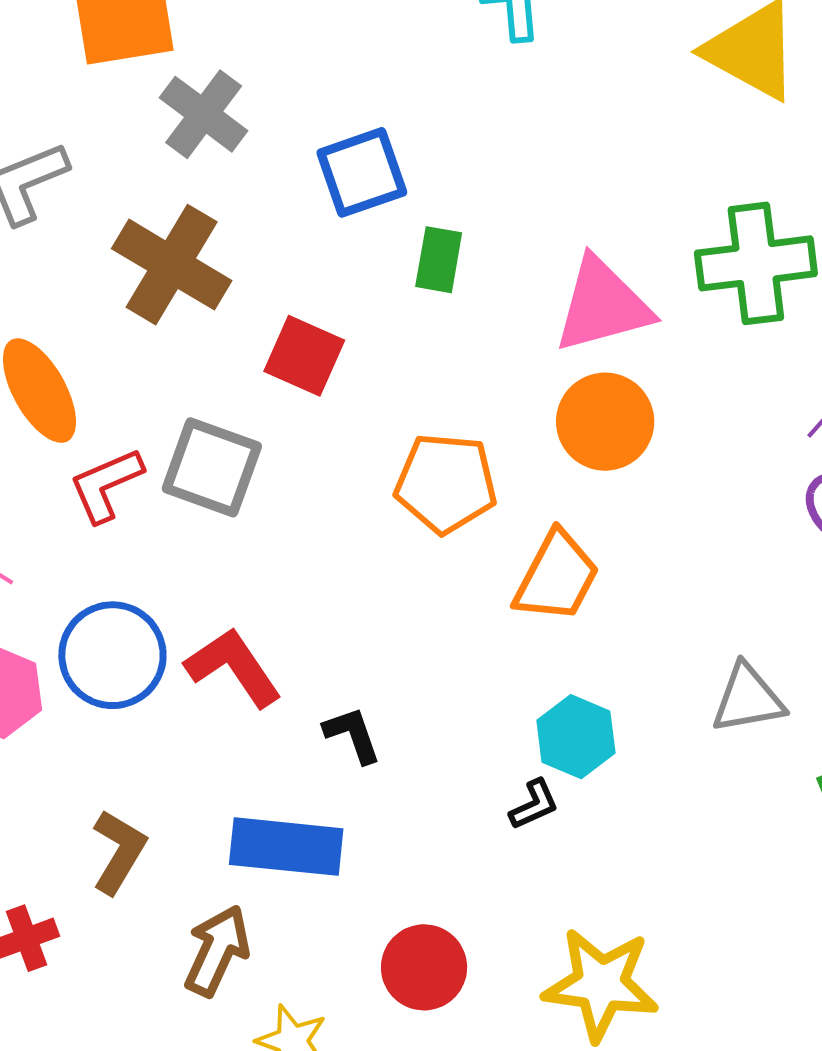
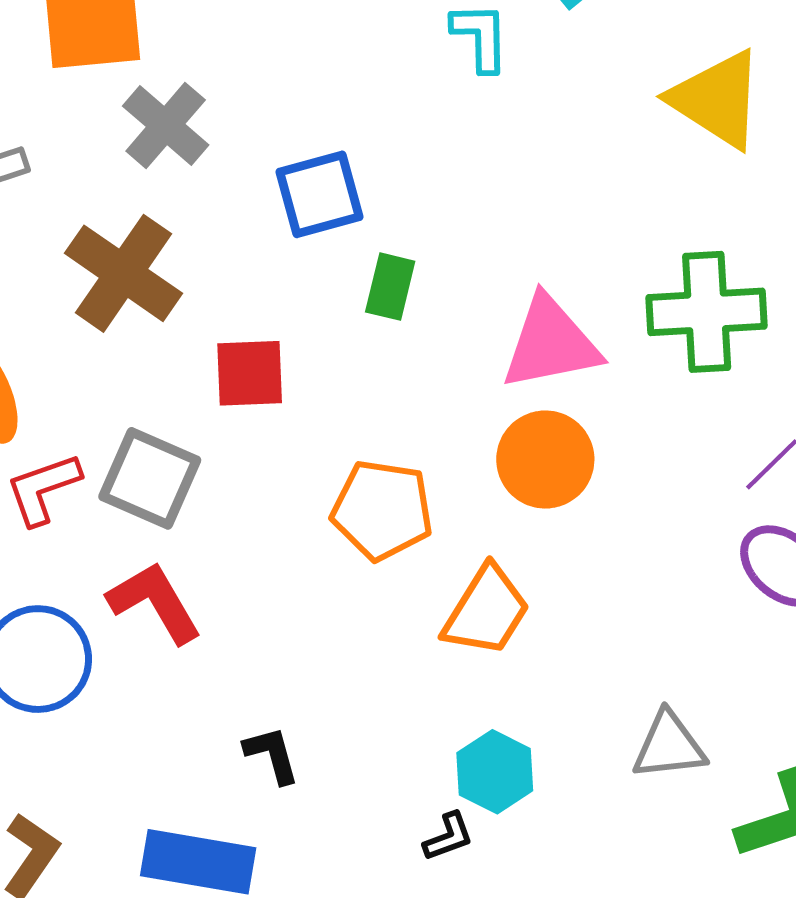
red square: (304, 356) -> (250, 373), turned -30
red L-shape: (233, 667) -> (155, 602), moved

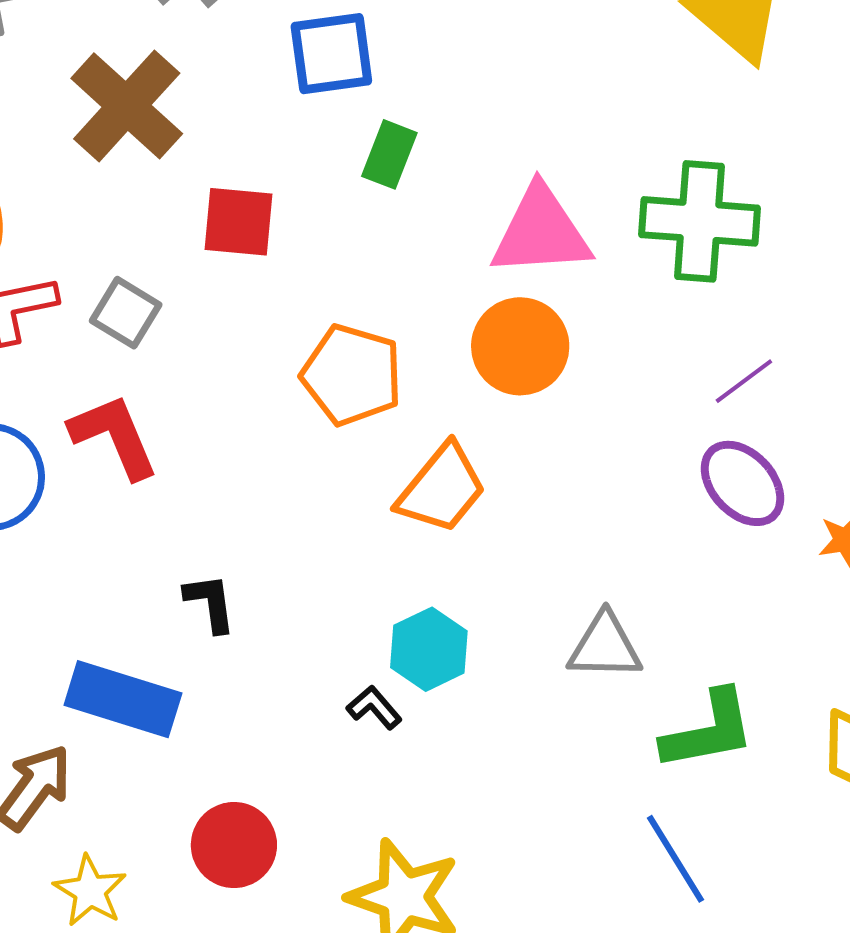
gray square: (150, 478) -> (126, 313), size x0.7
black L-shape: (448, 837) -> (374, 707), turned -118

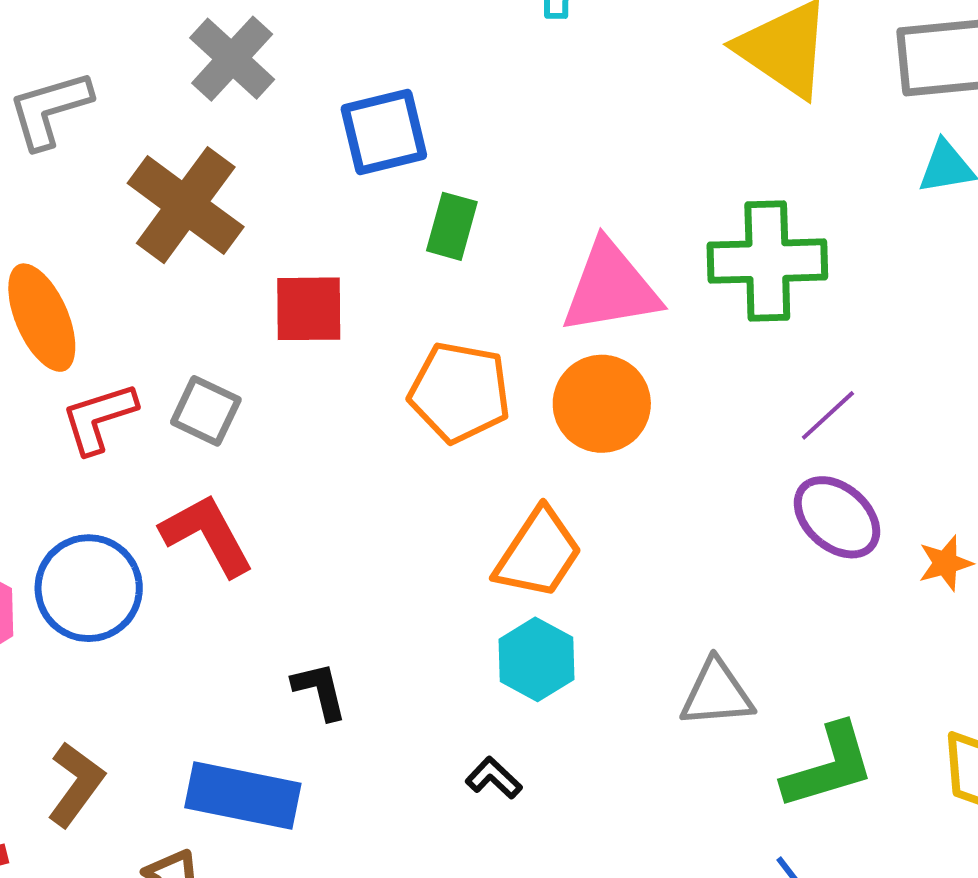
orange pentagon: (352, 375) -> (460, 392), moved
cyan hexagon: (429, 649) -> (536, 659), moved

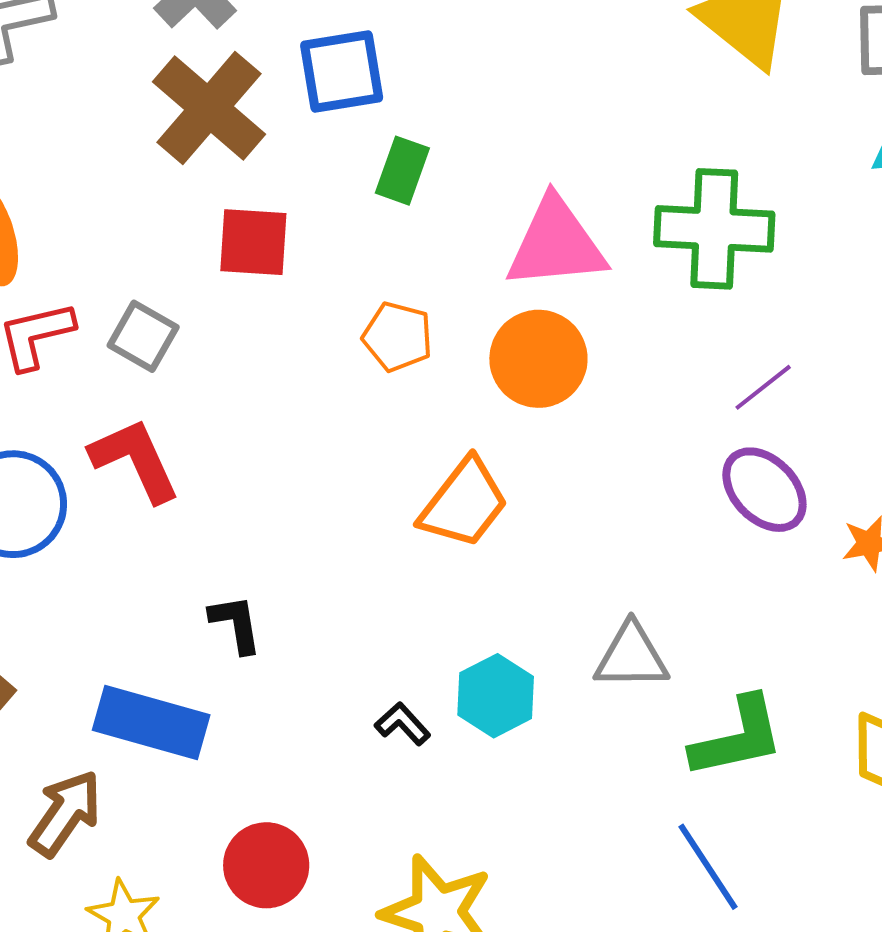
brown cross: (186, 205) -> (209, 108), moved
orange pentagon: (460, 392) -> (398, 337), size x0.7
cyan hexagon: (536, 659) -> (496, 696), moved

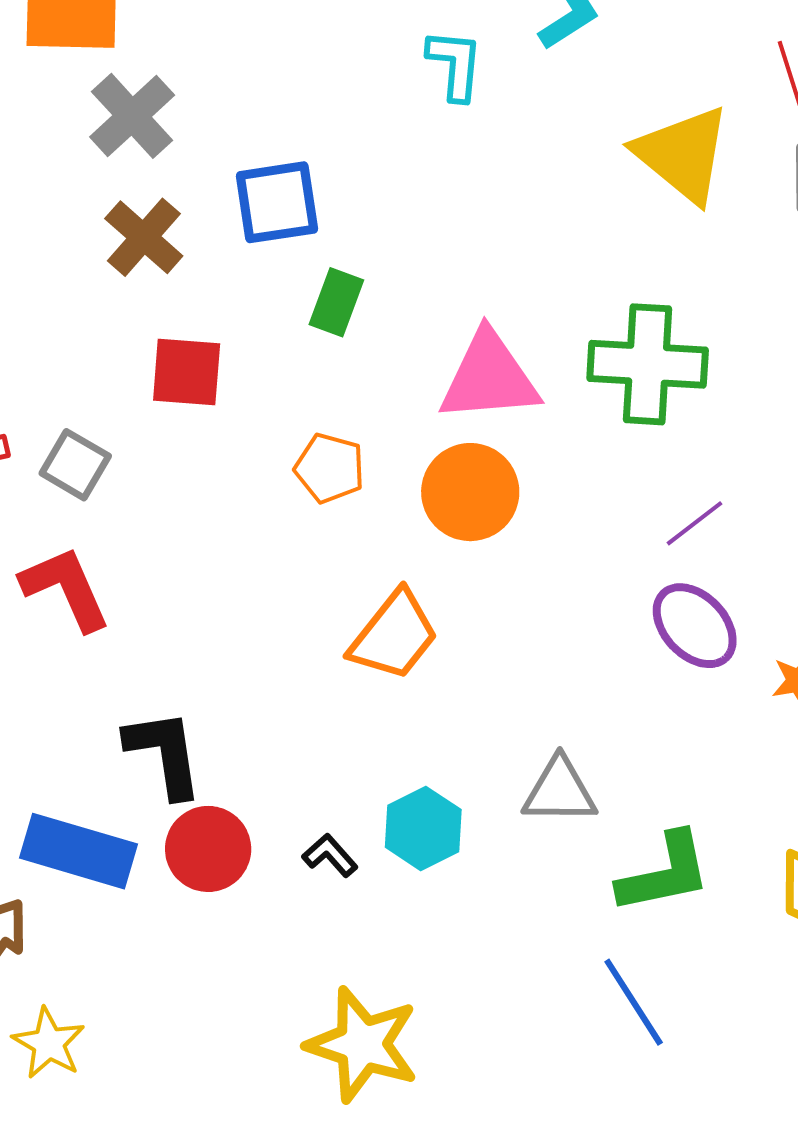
brown cross: (209, 108) -> (144, 237), size x0.7
black L-shape: (236, 624) -> (164, 753), size x1.5
red circle: (266, 865) -> (208, 849), moved

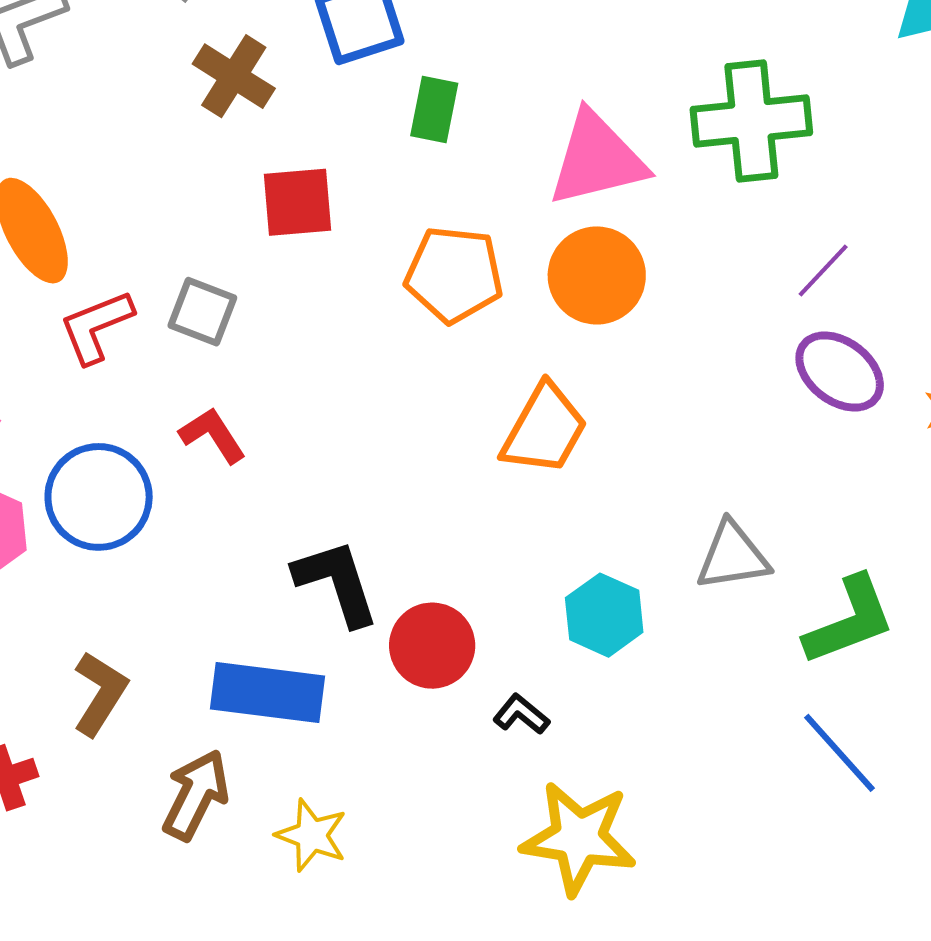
orange pentagon: (330, 468) -> (454, 274), size x1.4
red L-shape: (66, 588) -> (213, 435), size x0.7
red circle: (208, 849) -> (432, 646), moved
black L-shape: (330, 855) -> (521, 714), moved
yellow star: (49, 1043) -> (312, 835), moved

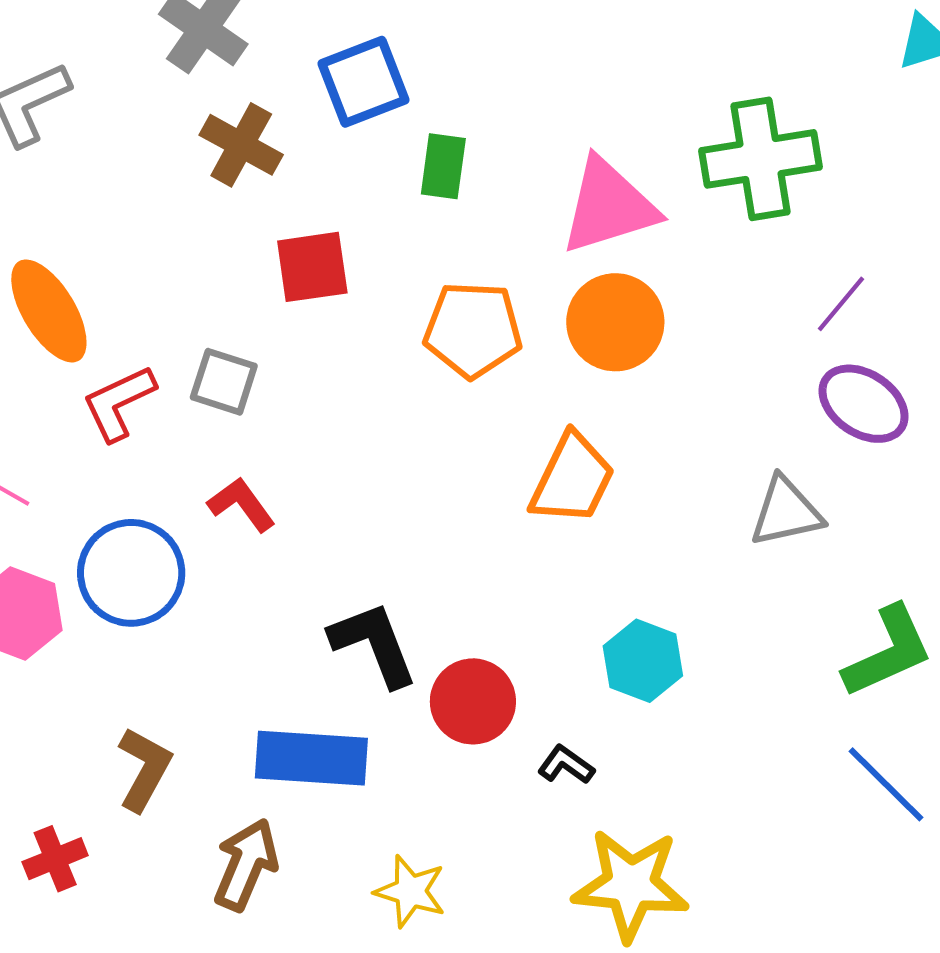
gray triangle: (733, 556) -> (786, 512), moved
yellow star: (312, 835) -> (410, 891), moved

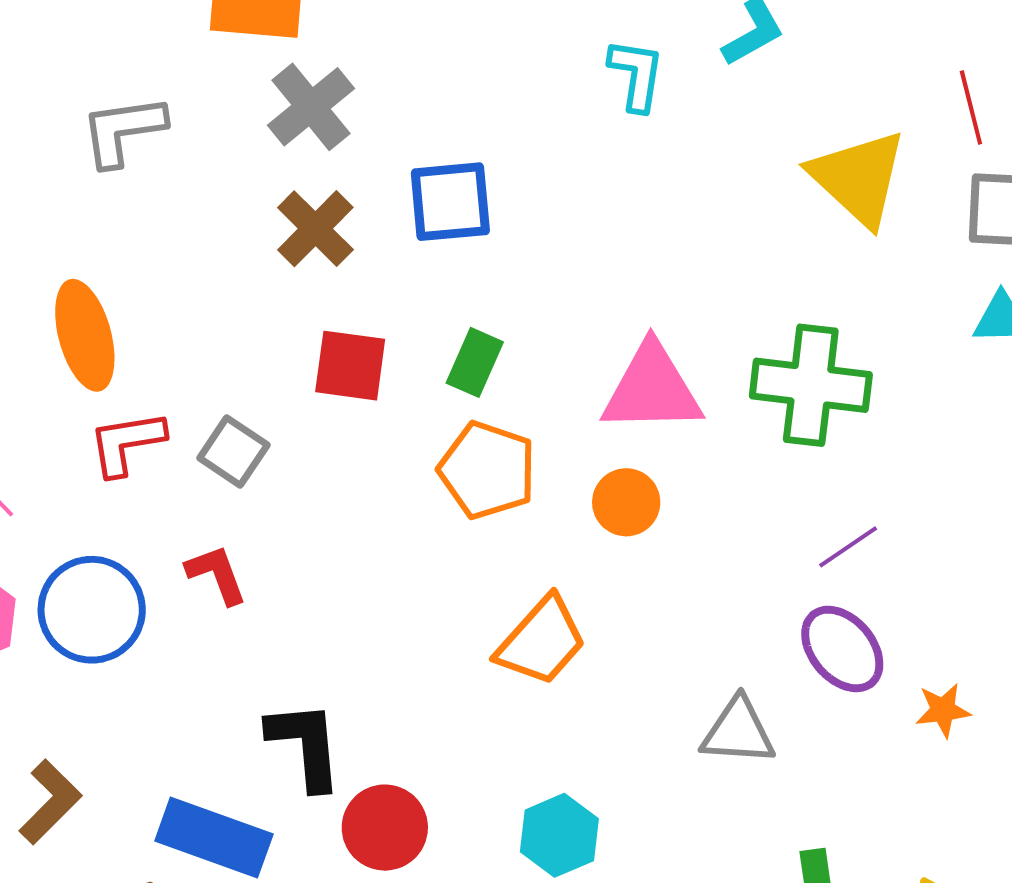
green rectangle: (443, 166) -> (475, 362), moved
orange circle: (615, 322) -> (626, 502), size x0.7

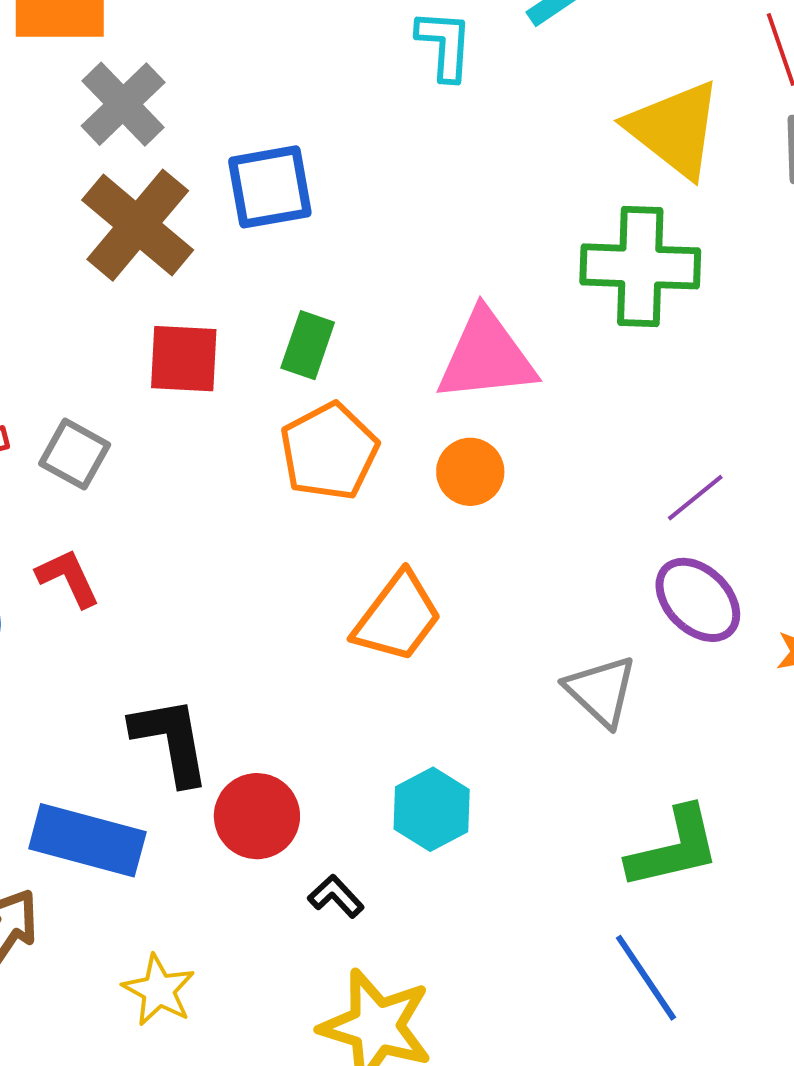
brown cross: (315, 229) -> (138, 225), size x1.4
green cross: (811, 385) -> (640, 266), moved
orange pentagon: (487, 470) -> (329, 451), turned 30
gray triangle: (738, 732) -> (601, 691), turned 44

